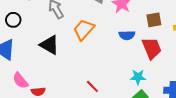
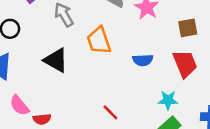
orange trapezoid: (84, 30) -> (99, 41), turned -60
blue semicircle: (127, 35) -> (143, 60), moved

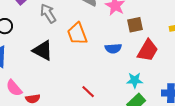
brown square: (188, 28) -> (135, 25), moved
red trapezoid: (185, 64) -> (148, 50), turned 55

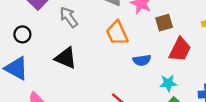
orange trapezoid: (77, 34) -> (117, 33), moved
blue semicircle: (113, 48) -> (142, 60), moved

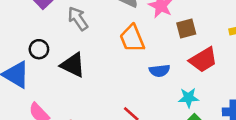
black circle: (22, 34) -> (39, 49), moved
red trapezoid: (180, 50) -> (203, 60), turned 30

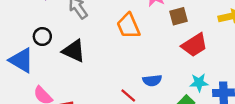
blue semicircle: (159, 71) -> (152, 80), moved
cyan star: (189, 98) -> (199, 83), moved

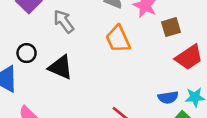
blue semicircle: (152, 80) -> (168, 97), moved

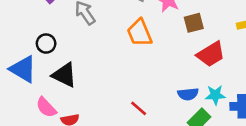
black triangle: (61, 67) -> (64, 75), moved

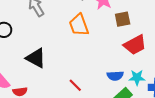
black triangle: (64, 75) -> (36, 58), moved

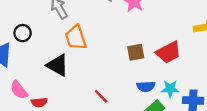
brown square: (123, 19) -> (136, 52), moved
orange trapezoid: (79, 25) -> (76, 37), moved

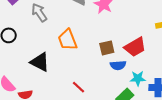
orange trapezoid: (76, 37) -> (67, 40), moved
blue semicircle: (146, 86) -> (118, 65), moved

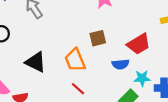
orange trapezoid: (67, 40) -> (75, 60), moved
brown square: (107, 48) -> (98, 38), moved

